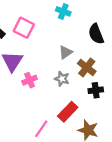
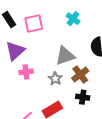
pink square: (24, 28) -> (34, 23), turned 36
gray triangle: (66, 52) -> (65, 56), size x1.5

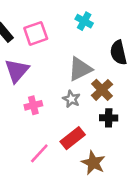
pink cross: (26, 72) -> (33, 105), moved

